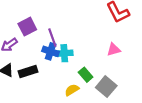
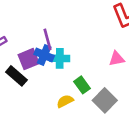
purple square: (27, 27) -> (29, 59), moved
black rectangle: (28, 71) -> (16, 76), turned 54

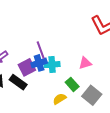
blue cross: (44, 55) -> (39, 63), turned -35
pink triangle: (117, 59) -> (85, 63), moved

